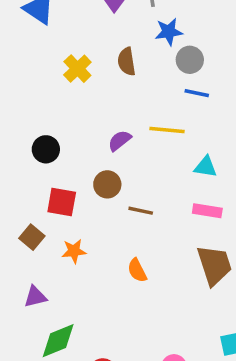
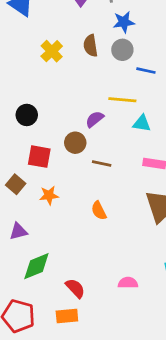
gray circle: (190, 60) -> (122, 50), moved
purple semicircle: (120, 141) -> (95, 119), moved
cyan triangle: (206, 167) -> (142, 123), moved

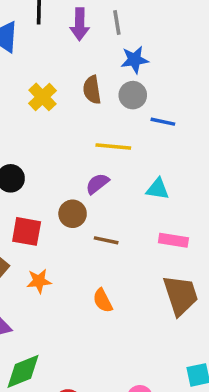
yellow line: (122, 100) -> (113, 146), moved

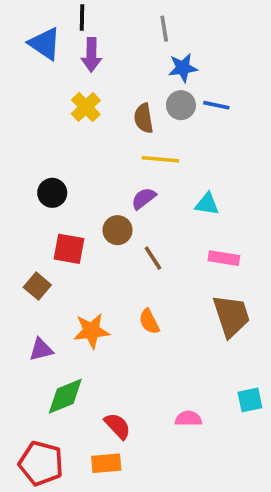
purple arrow: (80, 24) -> (91, 55), moved
brown semicircle: (92, 90) -> (144, 118), moved
blue line: (163, 122) -> (216, 105), moved
brown line: (106, 240) -> (153, 258), turned 45
orange star: (39, 281) -> (91, 331), moved, size x1.4

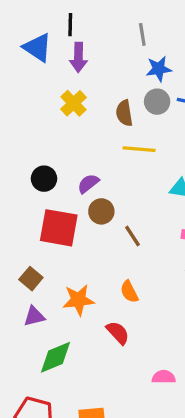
purple semicircle: (144, 198) -> (88, 184), moved
red square: (69, 249) -> (59, 228), size x1.4
brown square: (37, 286) -> (31, 279), moved
red semicircle: (118, 426) -> (118, 333), moved

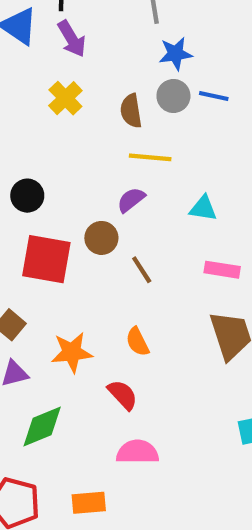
purple arrow: (78, 57) -> (72, 39), turned -32
purple semicircle: (88, 184) -> (131, 200), moved
pink semicircle: (164, 377) -> (137, 452), moved, size x1.4

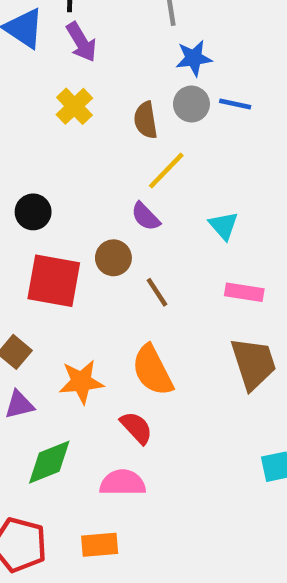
yellow line: (150, 157) -> (166, 171), turned -51
purple semicircle: (131, 200) -> (146, 216), turned -96
cyan triangle: (203, 208) -> (224, 226), turned 40
orange semicircle: (137, 342) -> (152, 370), size x1.6
pink semicircle: (137, 452) -> (123, 483), moved

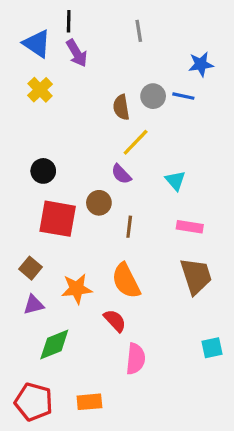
blue star: (194, 58) -> (201, 64), moved
yellow cross: (74, 106) -> (40, 90), moved
brown line: (157, 292) -> (129, 227), turned 40
pink semicircle: (123, 483) -> (136, 359), moved, turned 96

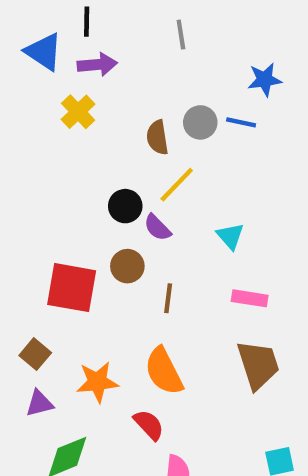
purple arrow: (77, 53) -> (97, 65), turned -64
yellow cross: (40, 90) -> (78, 112), moved
black circle: (43, 171) -> (125, 206), moved

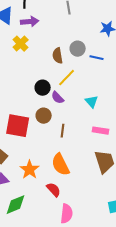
blue line: (241, 122) -> (97, 58), moved
orange star: (97, 382) -> (30, 170), turned -30

